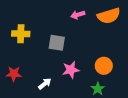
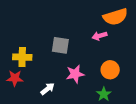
pink arrow: (78, 15) -> (100, 36), moved
yellow cross: (21, 34) -> (22, 57), moved

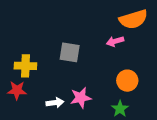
pink star: (75, 74) -> (81, 98), moved
white arrow: (48, 89) -> (55, 103), turned 32

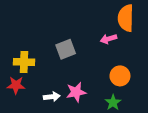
orange semicircle: (133, 19) -> (126, 18), turned 108
gray square: (70, 52) -> (66, 49), turned -30

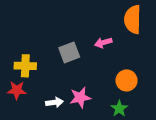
pink arrow: (108, 39) -> (103, 43), moved

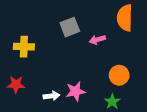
gray square: (69, 52) -> (70, 27), moved
yellow cross: (25, 66) -> (24, 47), moved

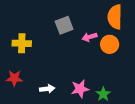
orange circle: (119, 75) -> (110, 44), moved
pink star: (76, 91) -> (80, 89), moved

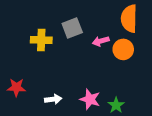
yellow cross: (22, 43) -> (41, 40), moved
pink star: (80, 89) -> (90, 99), turned 30

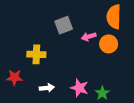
yellow cross: (41, 40) -> (36, 54), moved

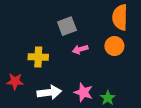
pink arrow: (89, 37) -> (80, 49), moved
white arrow: (47, 88) -> (49, 92), size x1.5

